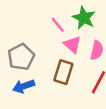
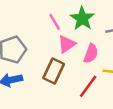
pink triangle: (72, 45) -> (67, 44), turned 36

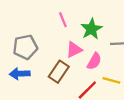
pink line: (55, 22) -> (63, 20), moved

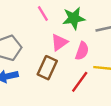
green star: (91, 29) -> (74, 18), turned 30

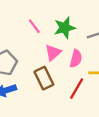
brown rectangle: (47, 68) -> (44, 78), turned -45

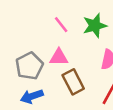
pink triangle: (53, 52) -> (59, 57), moved, turned 42

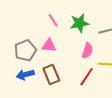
brown rectangle: (73, 82) -> (51, 75), moved

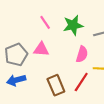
brown rectangle: (51, 75) -> (56, 85), moved

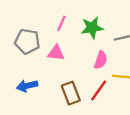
pink line: (45, 22) -> (61, 23), turned 56
gray pentagon: (16, 55) -> (27, 41), moved, turned 30

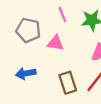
pink line: (61, 23) -> (62, 15), turned -49

